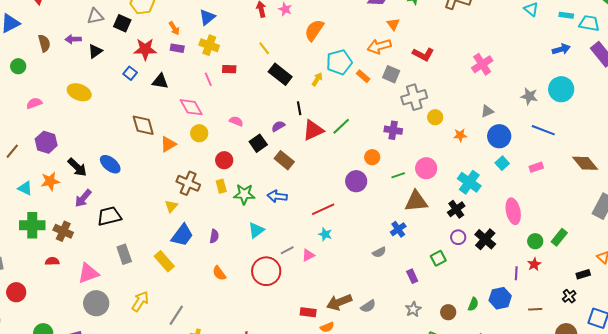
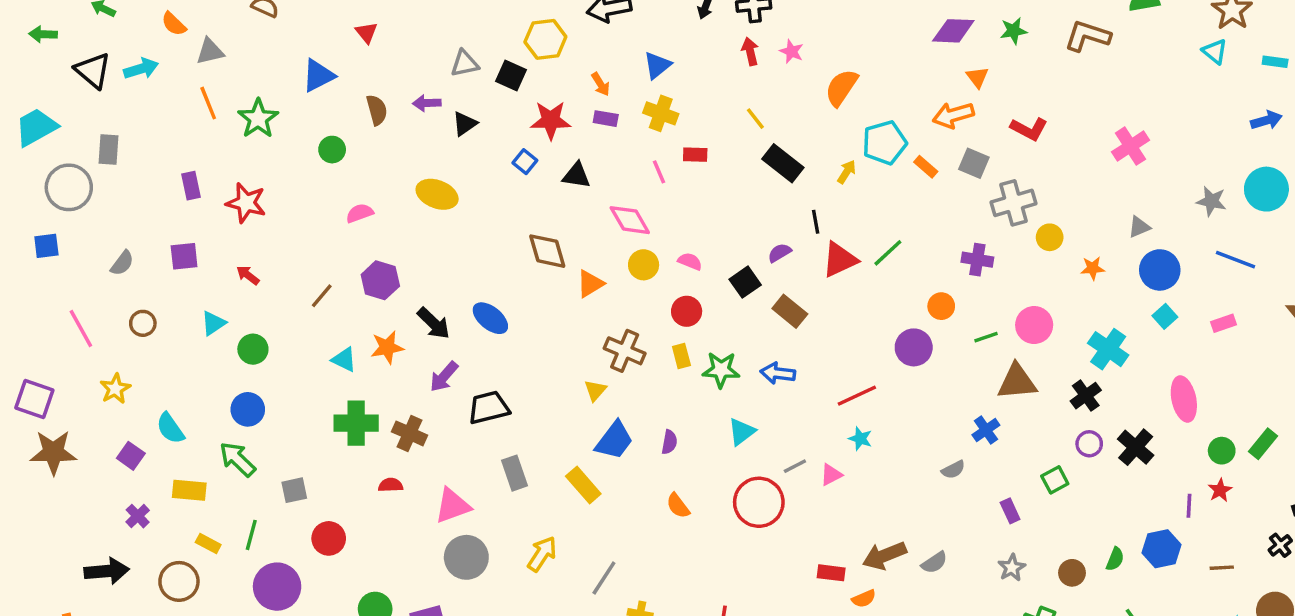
pink semicircle: (236, 121) -> (690, 261), moved

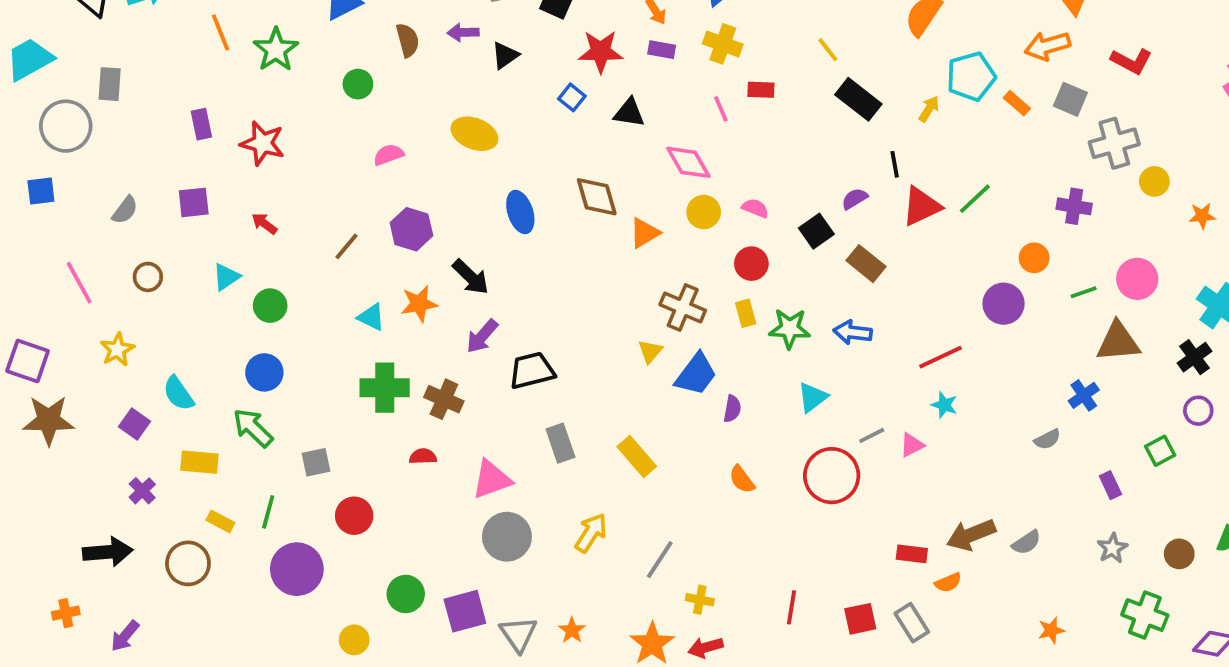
blue ellipse: (490, 318) -> (520, 212), moved, turned 33
blue trapezoid: (614, 440) -> (696, 374), moved

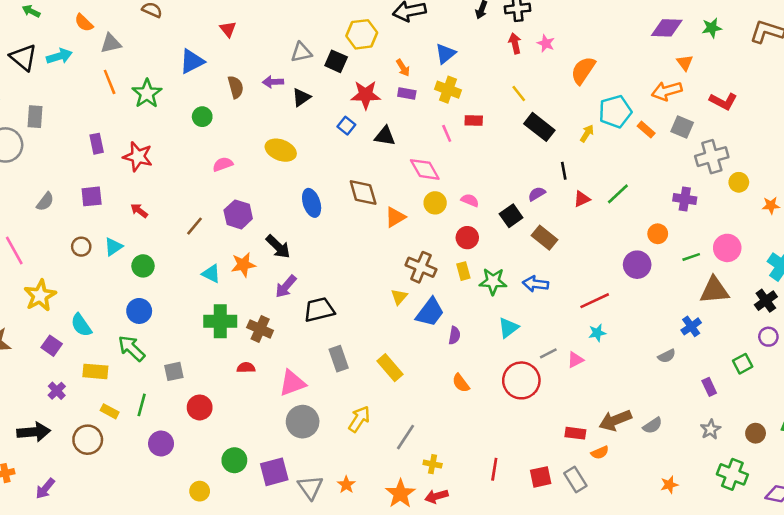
red triangle: (921, 206) -> (582, 199), size x0.6
brown circle: (148, 277) -> (81, 247), moved
yellow star: (117, 350) -> (40, 296), size x1.4
cyan star: (944, 405) -> (597, 333), turned -30
purple circle: (297, 569) -> (161, 444), size x0.7

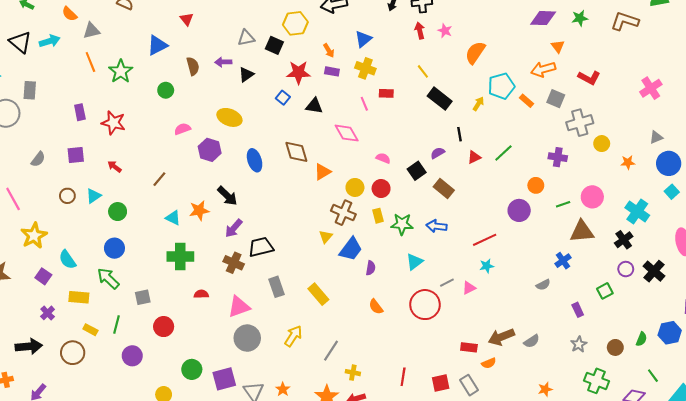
yellow circle: (435, 203) -> (355, 187), moved
purple hexagon: (238, 214) -> (210, 150), moved
brown cross: (260, 329) -> (234, 263), moved

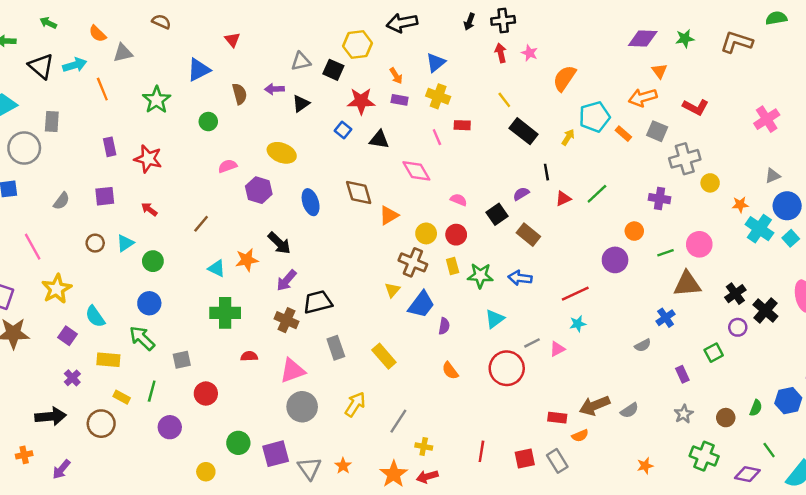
orange line: (90, 62) -> (102, 89), moved
cyan cross: (637, 212) -> (759, 229), moved
black cross: (654, 271) -> (765, 310), moved

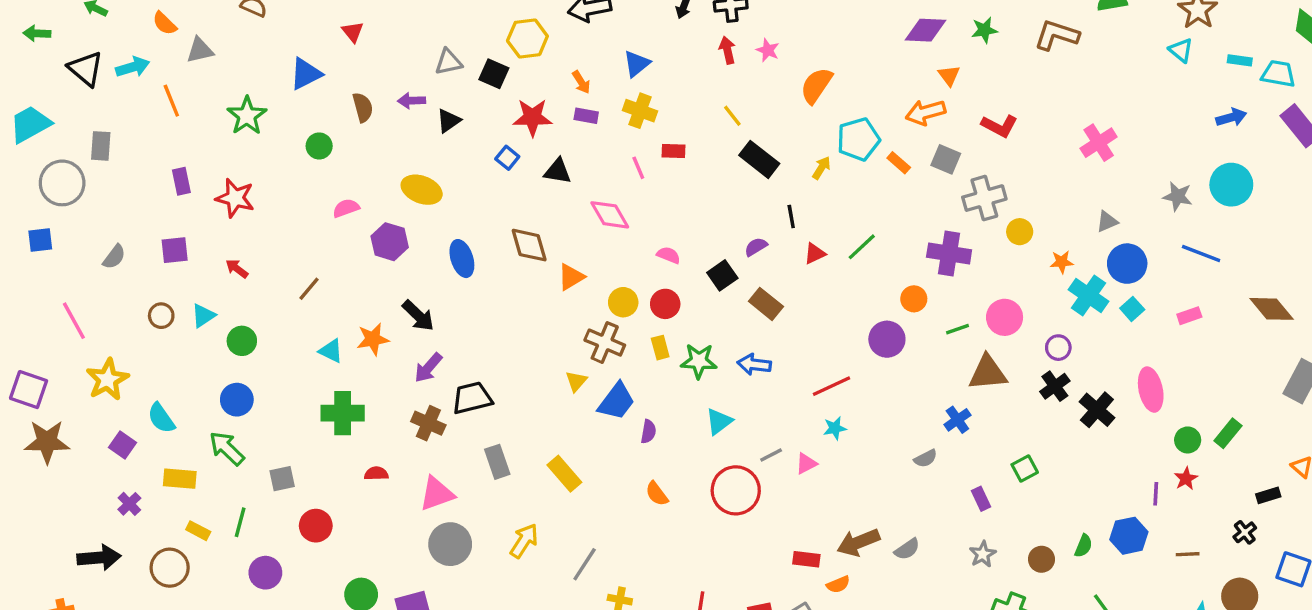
purple cross: (660, 199) -> (949, 253), size x1.4
purple circle: (738, 327) -> (1058, 348), moved

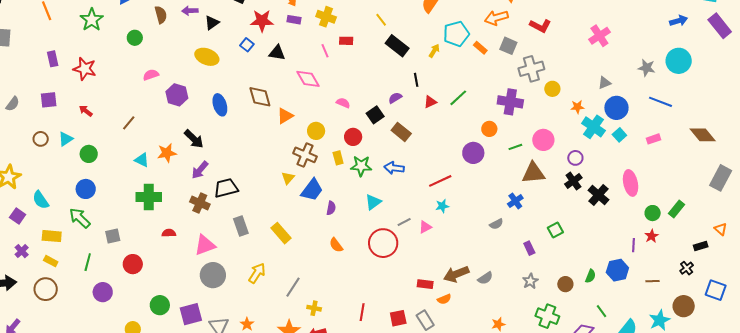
yellow ellipse: (422, 190) -> (207, 57), moved
red circle: (665, 304) -> (353, 137), moved
yellow rectangle: (198, 531) -> (51, 261), moved

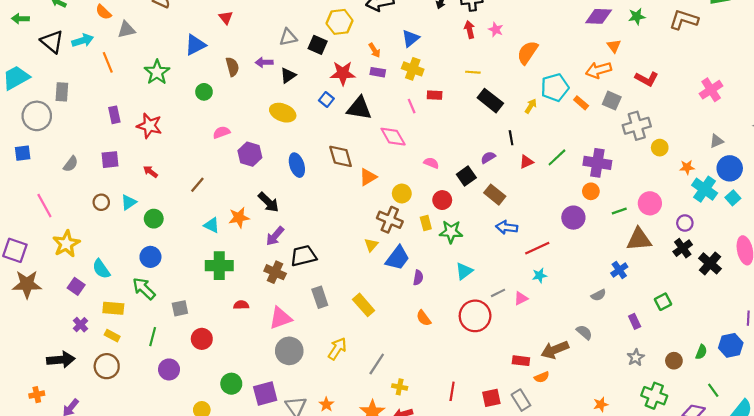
yellow line: (381, 20) -> (473, 72), turned -48
black triangle: (277, 53) -> (359, 108), size x1.4
purple cross: (510, 102) -> (597, 163), moved
blue arrow: (394, 168) -> (507, 227), moved
gray semicircle: (485, 278) -> (584, 332), moved, turned -105

